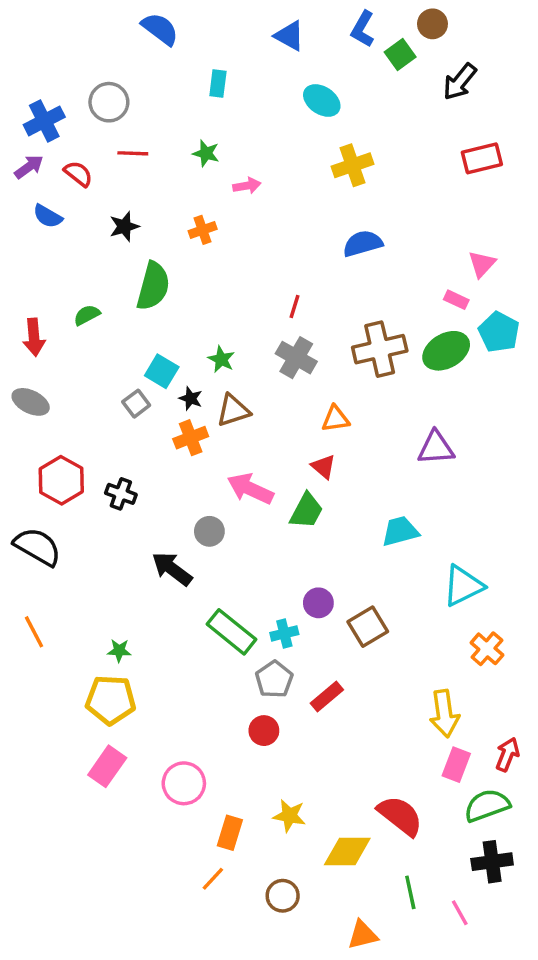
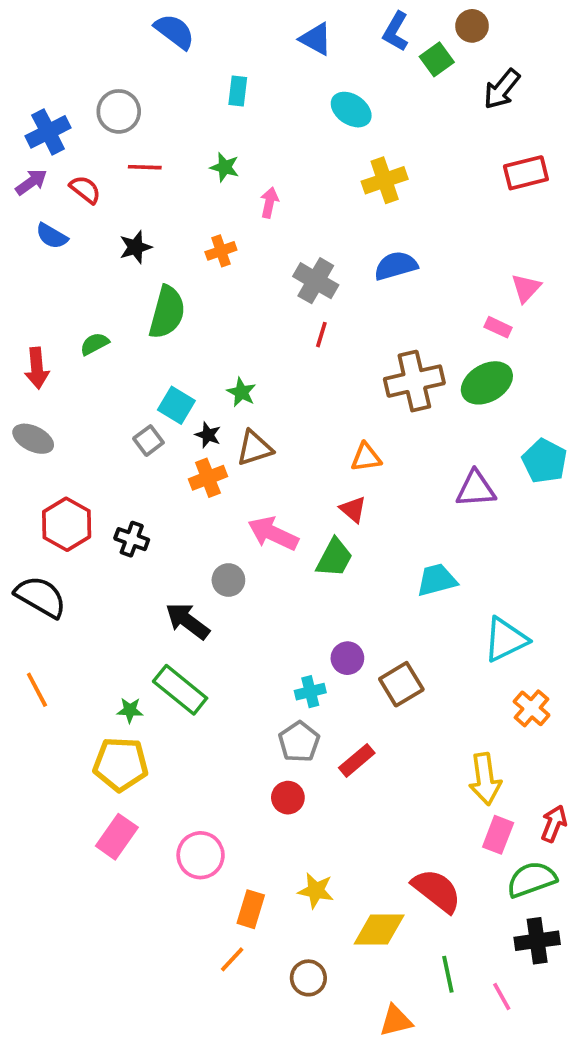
pink arrow: (247, 186) -> (269, 203), turned -68
cyan pentagon: (499, 332) -> (545, 461), moved
gray cross: (296, 358) -> (316, 281), moved
green rectangle: (232, 632) -> (180, 690), moved

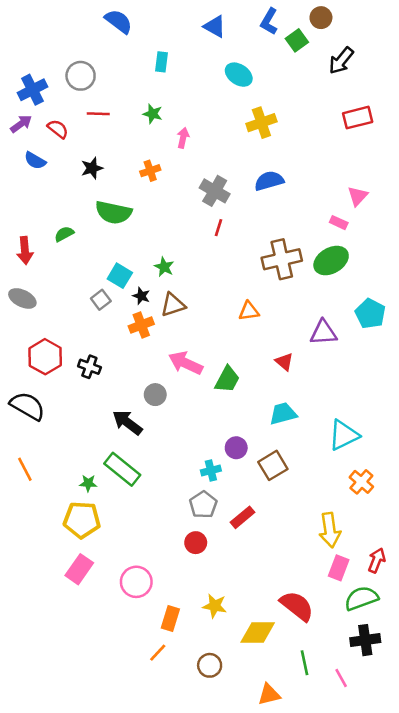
green semicircle: (167, 312) -> (113, 212), turned 87
red triangle: (353, 509) -> (284, 362), moved
cyan trapezoid: (437, 580) -> (283, 414), moved

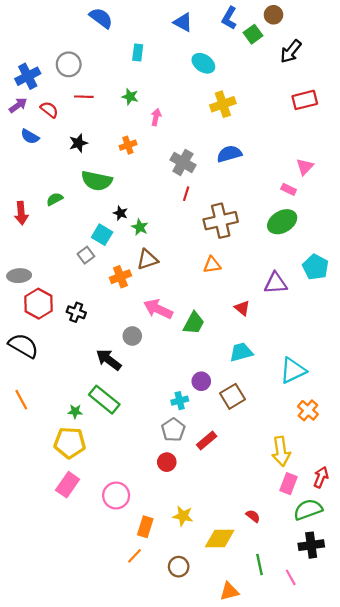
brown cross: (282, 259) -> (221, 221), moved
black star: (141, 296) -> (120, 213), moved
gray ellipse: (22, 298) -> (19, 276), moved, turned -30
red semicircle: (297, 606) -> (253, 516), size x0.5

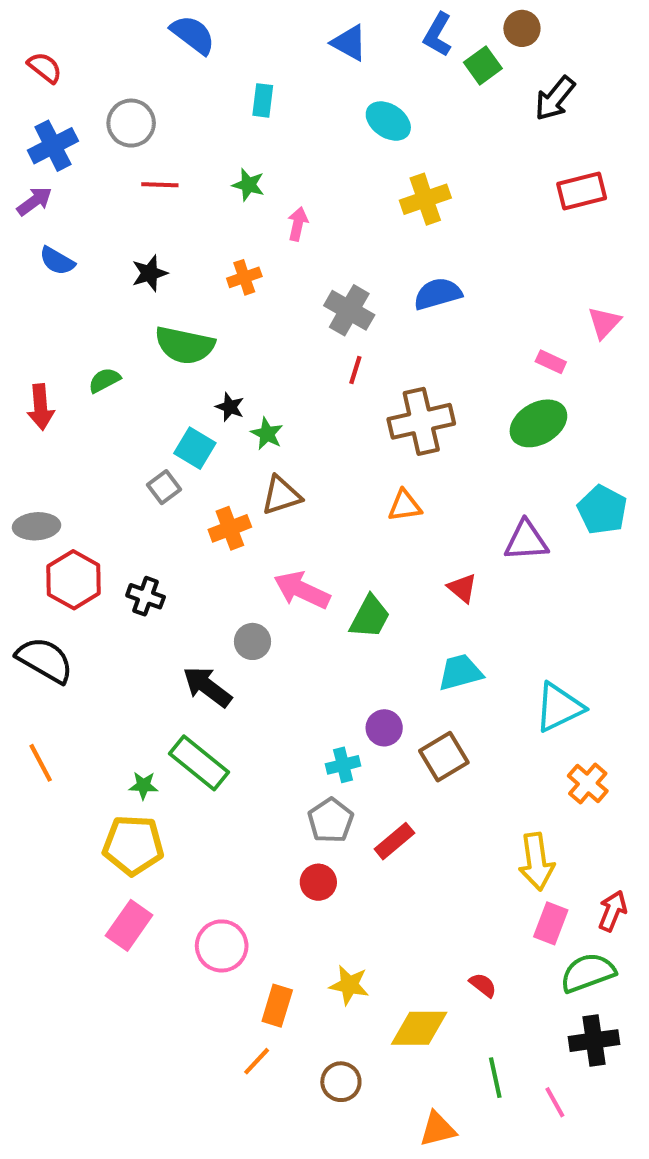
red semicircle: (49, 110) -> (45, 68), moved
pink triangle: (305, 167) -> (604, 323), moved

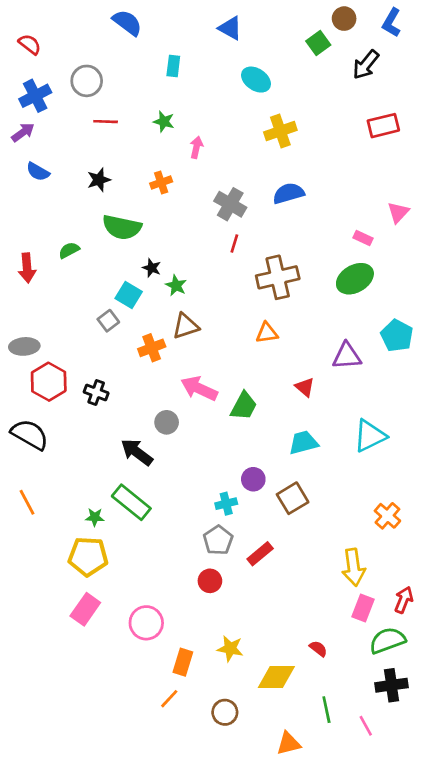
blue L-shape: (438, 35) -> (391, 23), moved
cyan triangle: (559, 707) -> (370, 436), moved

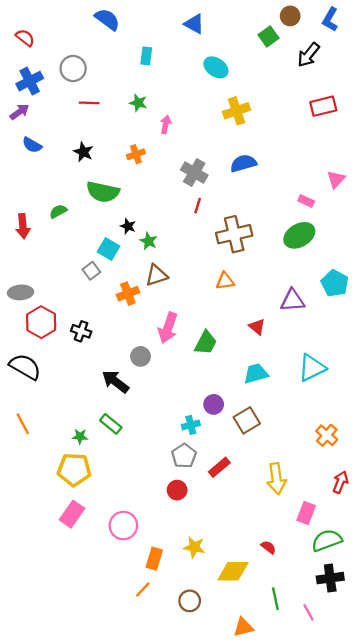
black star: (99, 180) -> (83, 152), turned -30
pink arrow: (199, 388) -> (168, 328), turned -96
green rectangle: (131, 502) -> (111, 424), size x0.7
yellow arrow: (354, 567) -> (276, 479), moved
red arrow: (404, 600) -> (340, 482), moved

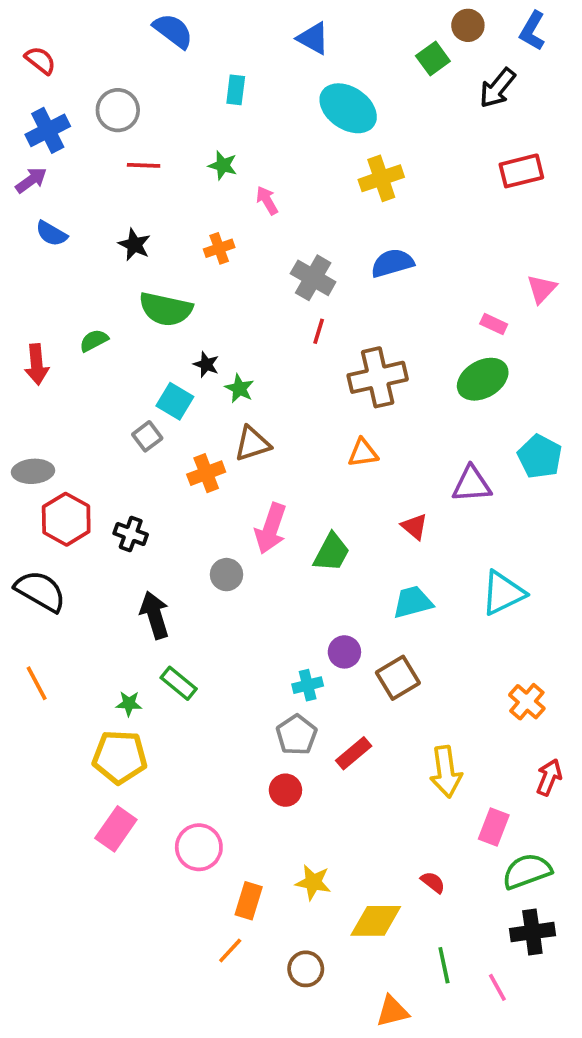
cyan ellipse: (216, 67) -> (348, 108), size x1.4
pink arrow: (166, 124) -> (267, 200), turned -42
black arrow: (115, 382) -> (155, 615), moved, turned 36

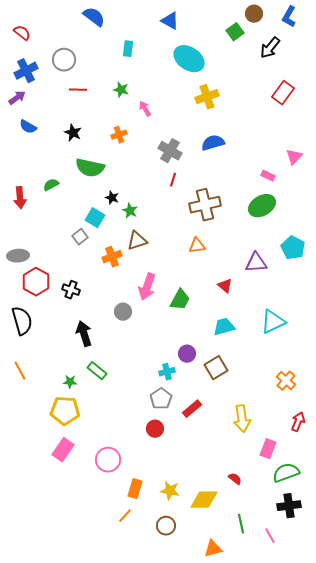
red rectangle: (521, 171) -> (283, 93), turned -40
black semicircle: (40, 591) -> (22, 321), turned 44
yellow star: (313, 882) -> (170, 491), moved

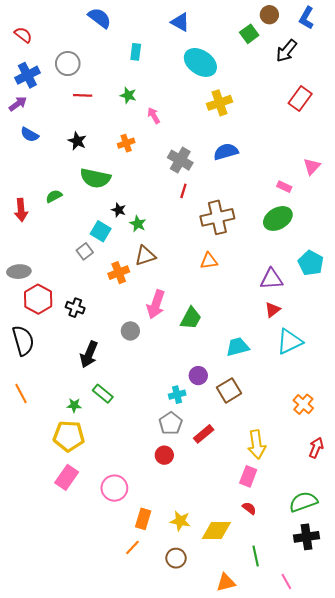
red triangle: (225, 286) -> (273, 310), moved, turned 42
black arrow: (84, 334) -> (89, 354), turned -140
pink rectangle: (268, 449) -> (248, 476), moved
pink line: (270, 536) -> (286, 581), moved

